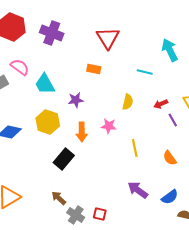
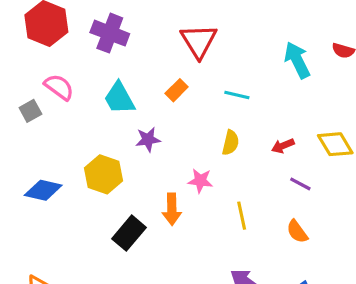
orange rectangle: (94, 69) -> (177, 90), turned -56
cyan line: (145, 72) -> (237, 95), moved
cyan trapezoid: (45, 84) -> (119, 98), moved
purple line: (173, 120) -> (300, 184), moved, turned -32
orange arrow: (82, 132) -> (172, 209), moved

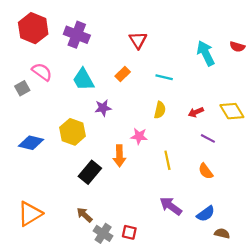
red triangle: (199, 41) -> (138, 40), size x0.7

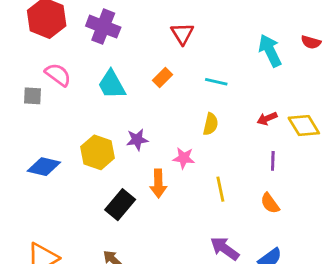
gray square: (22, 88) -> (32, 96), turned 32
purple star: (103, 108) -> (137, 140), moved
red arrow: (196, 112) -> (267, 118), moved
purple line: (208, 138) -> (273, 161), turned 64

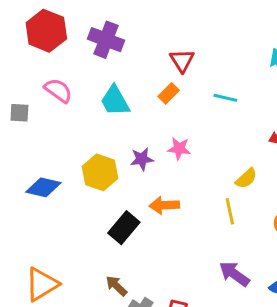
red triangle: (182, 34) -> (182, 61), moved
gray square: (32, 96) -> (19, 113), moved
yellow semicircle: (211, 124) -> (246, 178), moved, turned 35
pink star: (184, 158) -> (179, 149), moved
orange arrow: (158, 183) -> (164, 205), turned 88

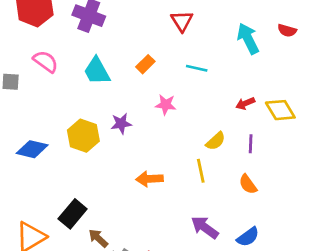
red triangle: (182, 61) -> (182, 21), moved
pink star: (179, 149) -> (166, 105), moved
orange arrow: (164, 205) -> (149, 179), moved
black rectangle: (124, 228) -> (73, 214), moved

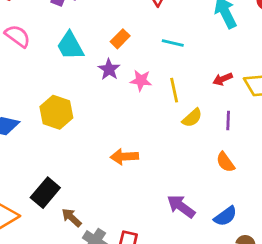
purple star: (121, 124) -> (109, 69), moved, turned -30
yellow line: (201, 171) -> (174, 90), moved

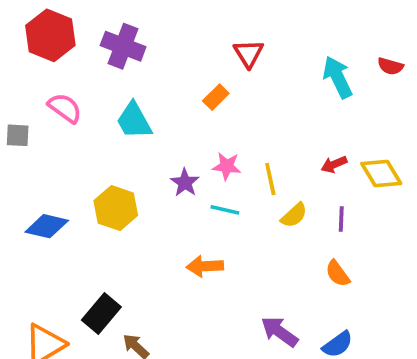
orange rectangle: (120, 39) -> (216, 97), moved
cyan line: (173, 43) -> (225, 210), moved
purple star: (109, 69) -> (185, 183), moved

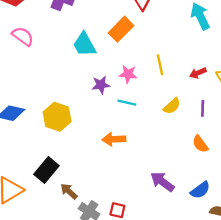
orange rectangle: (216, 97) -> (121, 29), size x1.5
cyan trapezoid: (134, 121) -> (84, 45), moved
yellow line: (270, 179) -> (160, 65), moved
purple star: (185, 183) -> (101, 85), turned 30
yellow hexagon: (116, 208) -> (57, 117), moved

